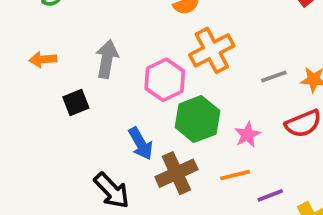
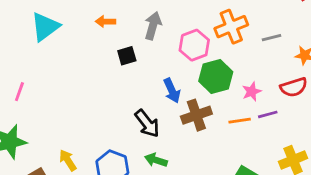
gray line: (274, 76) -> (271, 38), moved
purple line: (270, 195) -> (268, 114), moved

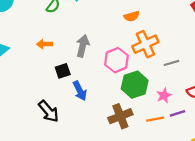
gray line: (271, 38) -> (171, 63), moved
blue arrow: (172, 91) -> (80, 91), moved
black arrow: (147, 123) -> (49, 111), moved

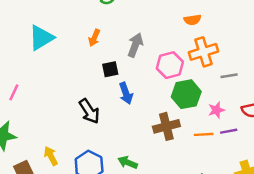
orange arrow: (45, 44) -> (94, 38), turned -72

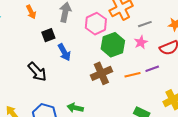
orange arrow: (94, 38) -> (31, 12), turned -40
pink star: (216, 110) -> (141, 42), moved

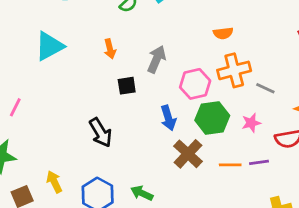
gray line: (145, 24) -> (265, 88), moved, turned 32
blue arrow: (64, 52) -> (168, 118), moved
brown cross: (101, 73) -> (188, 154), turned -35

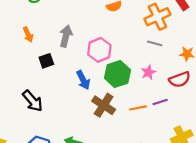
orange cross: (234, 70) -> (157, 17), moved

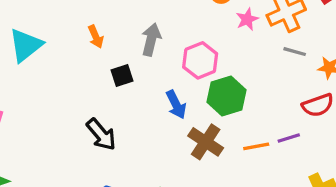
gray line: (155, 43) -> (295, 52), moved
pink star: (148, 72) -> (247, 19), moved

